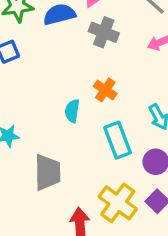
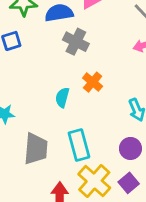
gray cross: (104, 32) -> (76, 42), moved
cyan rectangle: (118, 140) -> (79, 145), moved

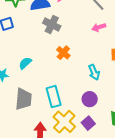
cyan semicircle: (62, 97) -> (25, 63), moved, turned 32

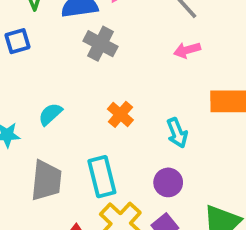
orange cross: (63, 53) -> (120, 114), moved

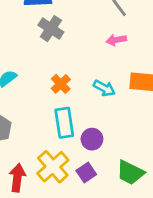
cyan arrow: (177, 133) -> (104, 88), moved, turned -45
cyan rectangle: (102, 177) -> (64, 123), moved

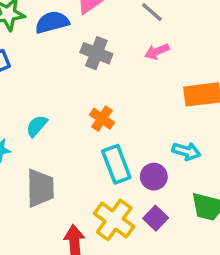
gray cross: (51, 29) -> (96, 53), moved
cyan arrow: (104, 88) -> (186, 151), moved

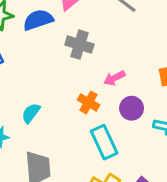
pink arrow: (157, 51) -> (114, 78), moved
purple circle: (154, 177) -> (132, 108), moved

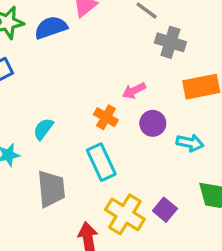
gray cross: (79, 45) -> (170, 42), moved
cyan rectangle: (104, 142) -> (101, 162), moved

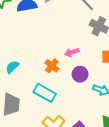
cyan rectangle: (101, 162) -> (45, 93), turned -45

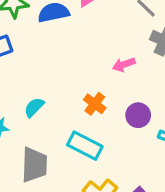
pink arrow: (72, 52) -> (124, 65), moved

